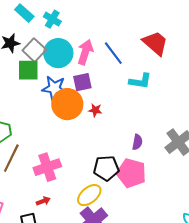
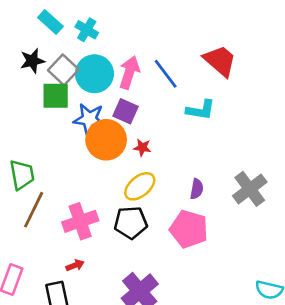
purple square: (82, 82) -> (126, 111), turned 36
black pentagon: (106, 168) -> (131, 223), moved
yellow ellipse: (89, 195) -> (140, 186), moved

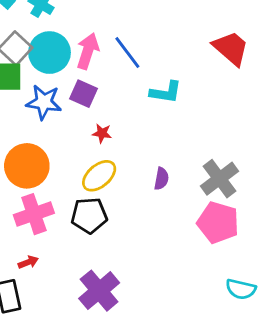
red trapezoid: (220, 61) -> (231, 48), moved
orange circle: (106, 140) -> (27, 166), moved
pink pentagon: (189, 229) -> (218, 223), moved

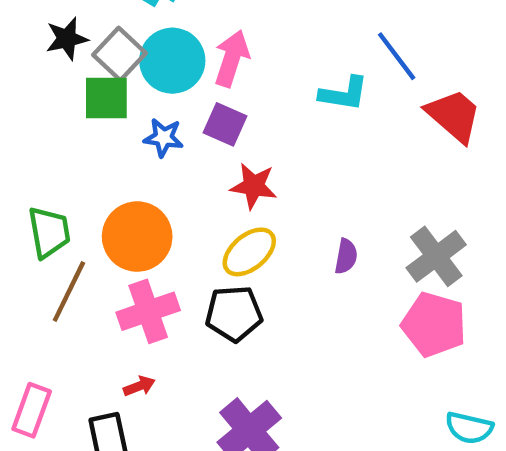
red trapezoid: (231, 48) -> (454, 116), moved
blue line: (127, 53) -> (397, 56), moved
cyan L-shape: (166, 92) -> (344, 94), moved
blue star: (44, 102) -> (164, 138), size x0.7
red star: (102, 133) -> (254, 186), size x1.5

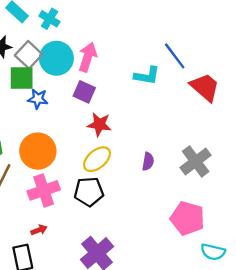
blue star: (164, 138) -> (38, 99), moved
pink pentagon: (434, 324) -> (187, 218), moved

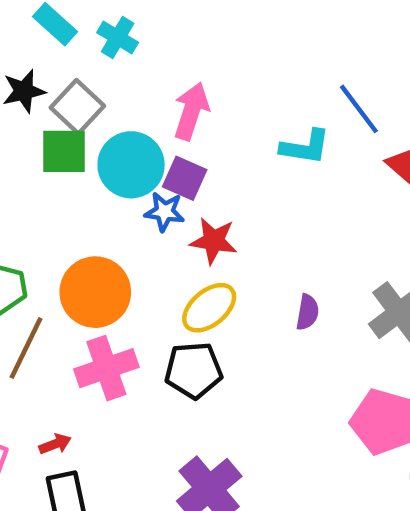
cyan circle: (56, 58) -> (131, 165), moved
blue star: (38, 99) -> (165, 212), moved
red arrow: (39, 230) -> (55, 444), moved

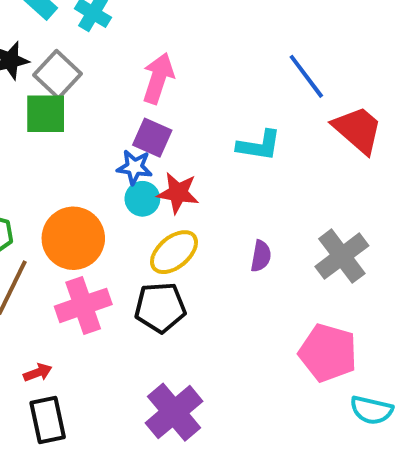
cyan L-shape: (305, 147) -> (259, 145), moved
cyan circle: (131, 165) -> (142, 199), moved, size x0.6

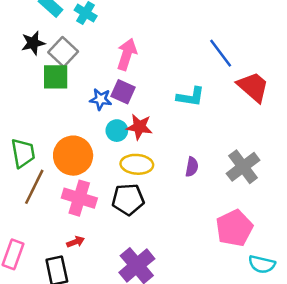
blue star: (135, 167) -> (101, 99), moved
yellow ellipse: (174, 252) -> (137, 164), turned 44
pink cross: (83, 305) -> (79, 198), turned 36
pink pentagon: (328, 353) -> (234, 228), turned 30
red arrow: (38, 373) -> (76, 242), moved

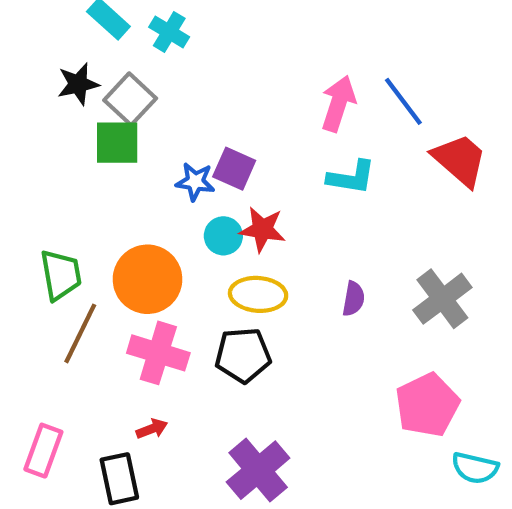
pink arrow: (127, 54) -> (338, 104), moved

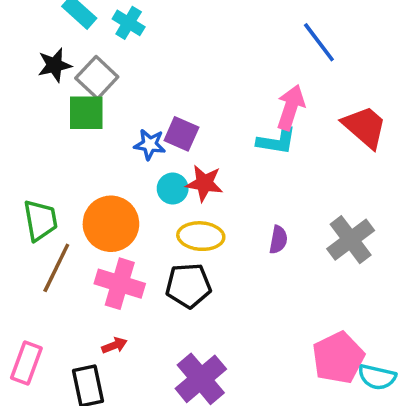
blue line: (403, 101) -> (319, 42), moved
pink arrow: (338, 104) -> (291, 107), moved
pink pentagon: (427, 405) -> (338, 358), moved

